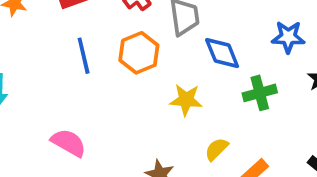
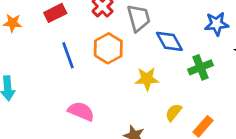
pink semicircle: (69, 143) -> (81, 111), moved

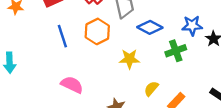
blue star: (217, 24) -> (192, 26), moved
blue diamond: (169, 41) -> (150, 27), turned -35

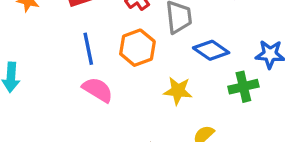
pink semicircle: (72, 85) -> (98, 90), moved

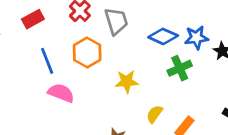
blue diamond: (211, 50) -> (163, 36), moved

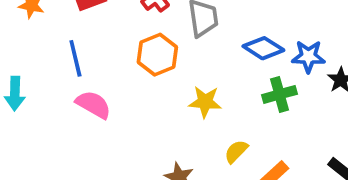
blue line: (47, 61) -> (75, 58), moved
pink semicircle: (61, 93) -> (93, 105), moved

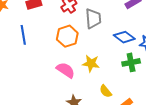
pink semicircle: (93, 105) -> (66, 70), moved
yellow semicircle: (236, 151) -> (106, 91), turned -88

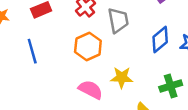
blue diamond: (124, 37) -> (160, 39), turned -70
green cross: (131, 62) -> (171, 86), moved

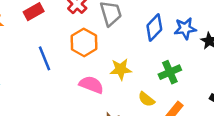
blue line: (32, 51) -> (44, 58), moved

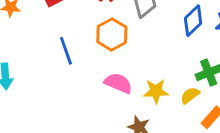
yellow star: (121, 69) -> (156, 91), moved
yellow semicircle: (146, 99) -> (190, 95), moved, turned 102

